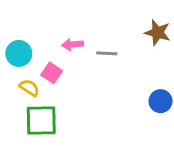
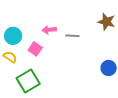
yellow semicircle: (29, 88) -> (10, 57), moved
green square: (41, 121) -> (28, 81), turned -30

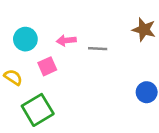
cyan circle: (13, 36) -> (25, 39), moved
pink square: (35, 49) -> (47, 66), turned 32

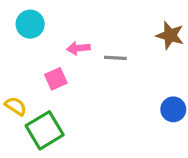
cyan circle: (25, 39) -> (30, 24), moved
yellow semicircle: (13, 77) -> (16, 106), moved

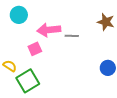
pink arrow: (78, 48) -> (49, 30), size x1.6

